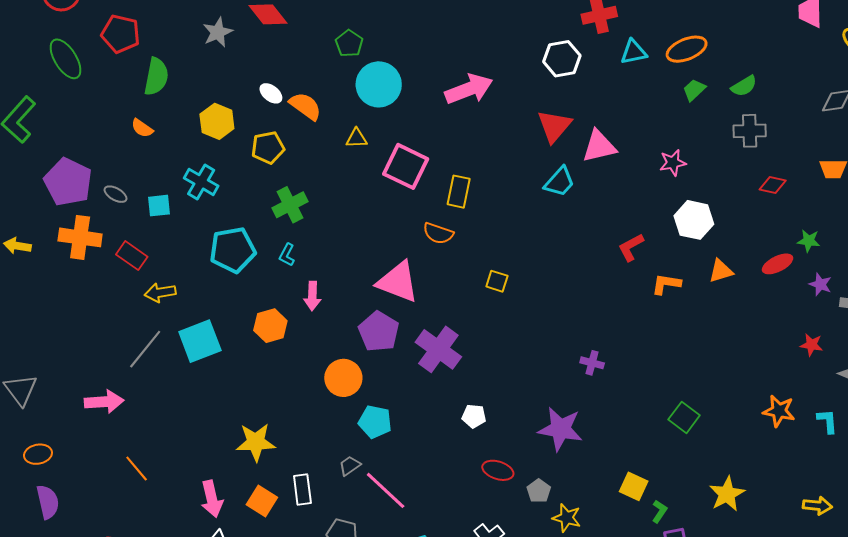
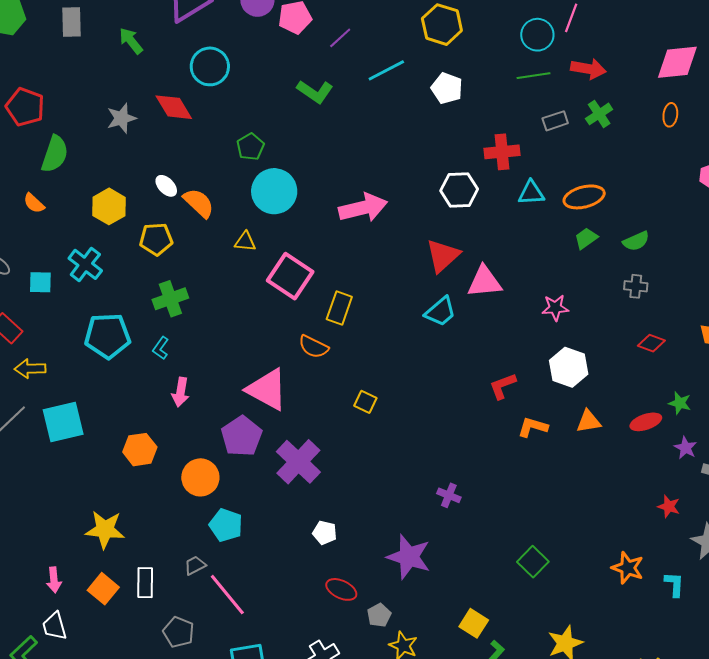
gray cross: (750, 131) -> (636, 286), size x0.7
orange hexagon: (270, 326) -> (140, 450), moved
pink arrow: (212, 499) -> (54, 580), size x0.7

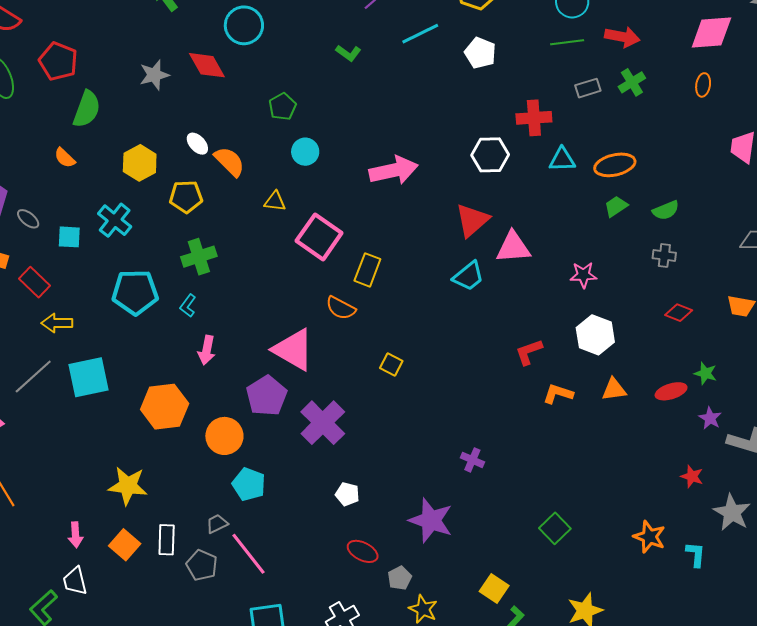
green L-shape: (315, 92) -> (348, 53), size x0.7
cyan circle: (274, 191) -> (305, 152), size x0.6
orange hexagon: (140, 450) -> (165, 407), size x1.4
gray pentagon: (178, 632) -> (202, 565), moved

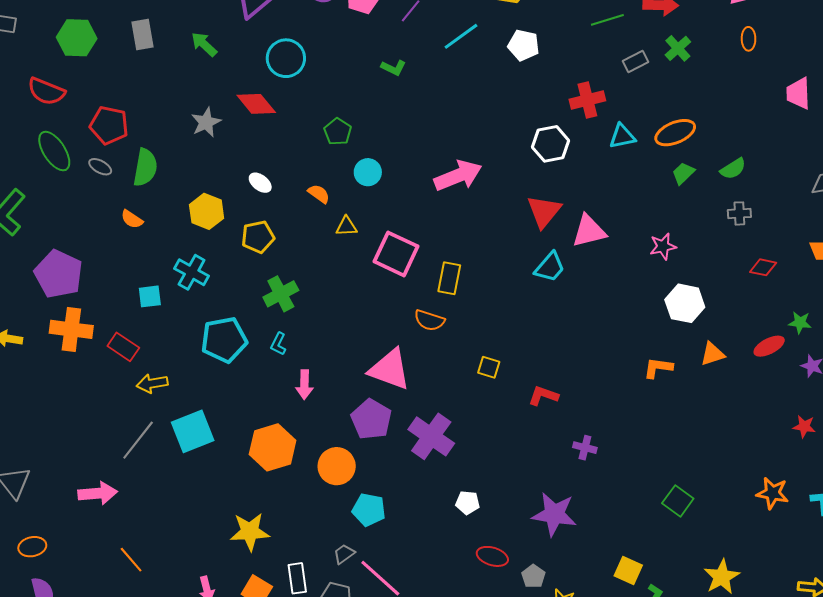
orange semicircle: (229, 162) -> (319, 194), moved, size x0.7
gray ellipse: (28, 219) -> (100, 167), moved
red L-shape: (529, 352) -> (543, 396), moved, turned 48

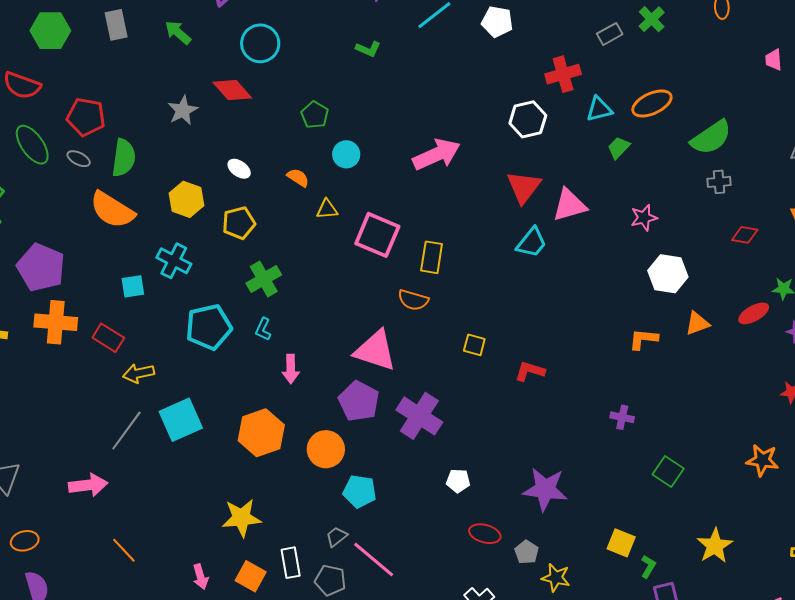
pink trapezoid: (798, 93) -> (774, 60), size x0.7
green semicircle: (733, 169) -> (711, 137), size x1.6
green trapezoid: (683, 173) -> (619, 148), moved
orange semicircle: (132, 219) -> (112, 210), size x2.0
purple cross: (585, 448) -> (622, 417), moved

